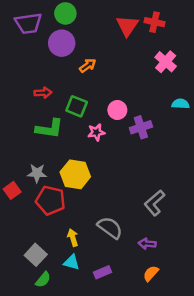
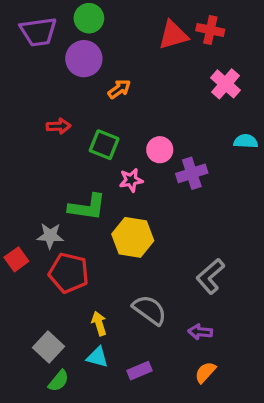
red triangle: (127, 26) -> (173, 35), turned 40
green L-shape: (49, 129) -> (87, 207), moved
yellow hexagon: (75, 174) -> (133, 237), moved

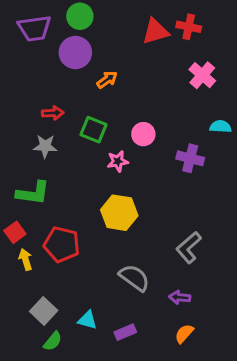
purple cross: (192, 173) -> (190, 158), moved, turned 32
green L-shape: (87, 207) -> (33, 193), moved
gray star: (50, 236) -> (45, 146), moved
yellow arrow: (99, 323) -> (25, 260), moved

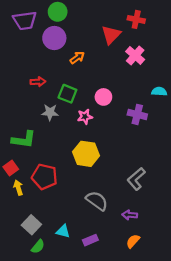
red triangle: (155, 31) -> (111, 35), moved, turned -30
pink cross: (202, 75) -> (135, 55), moved
gray star: (45, 146) -> (50, 112), moved

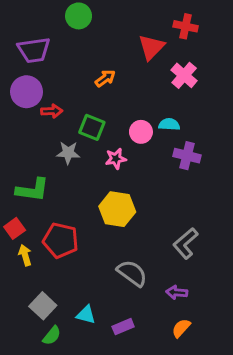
purple trapezoid: (25, 21) -> (34, 50), moved
purple circle: (54, 38) -> (26, 92), moved
cyan semicircle: (159, 92) -> (169, 124), moved

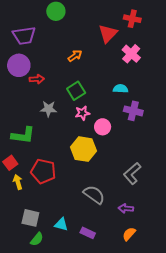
green square: (92, 127) -> (76, 91), moved, turned 36
pink circle: (141, 132) -> (103, 127), moved
gray square: (43, 306) -> (30, 218), turned -30
purple rectangle: (123, 327) -> (88, 233), turned 48

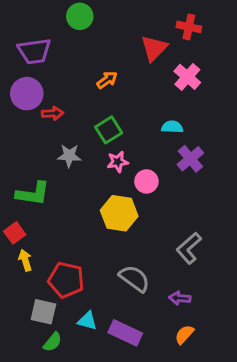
purple cross: (133, 111) -> (190, 159), turned 36
red pentagon: (43, 171) -> (66, 280), moved
purple rectangle: (88, 233) -> (125, 333), size x1.5

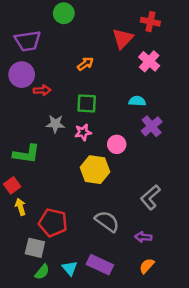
green square: (109, 130) -> (87, 103), turned 35
pink star: (118, 162) -> (83, 132), moved
cyan triangle: (87, 321) -> (70, 268), moved, turned 35

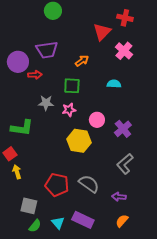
purple trapezoid: (28, 41) -> (47, 50), moved
orange arrow: (85, 64) -> (82, 61), moved
purple cross: (152, 126) -> (123, 129), moved
red pentagon: (53, 223) -> (57, 185), moved

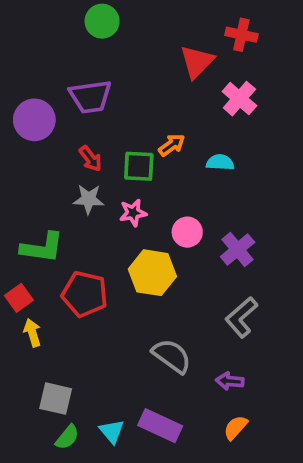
orange arrow: (82, 61) -> (172, 145), moved
red arrow: (35, 75) -> (90, 159), moved, turned 56
red pentagon: (57, 185) -> (85, 294), moved

